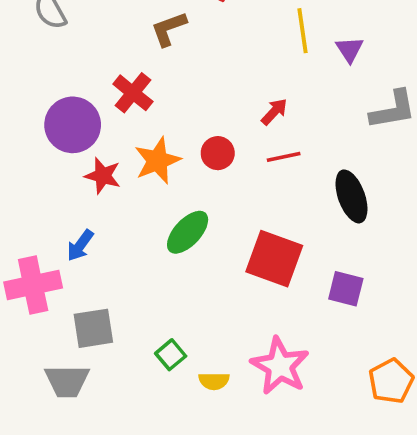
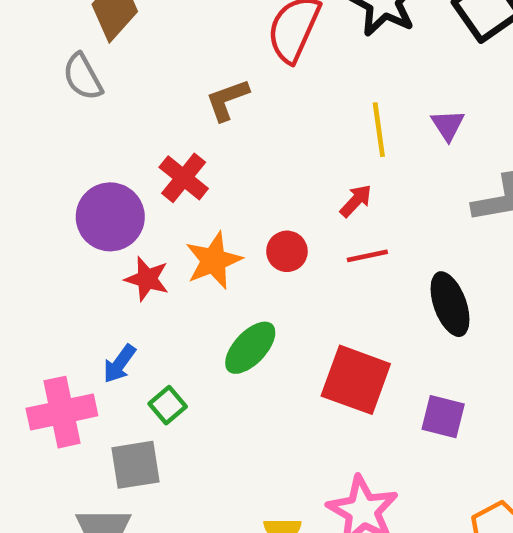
yellow line: (302, 31) -> (379, 130), moved
green square: (171, 355) -> (168, 405), moved

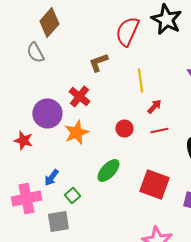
yellow line: (379, 130) -> (140, 80), moved
orange star: (214, 260) -> (76, 132), moved
red star: (147, 279) -> (23, 140), moved

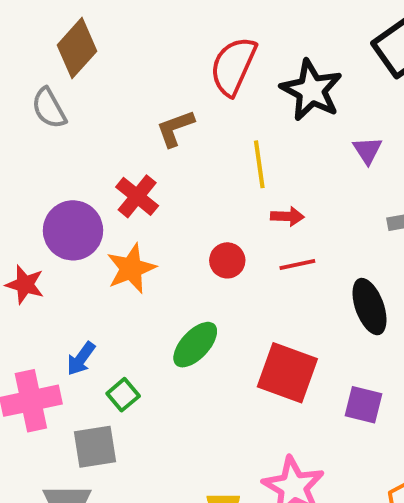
black star: (166, 20) -> (311, 90), moved
red arrow: (154, 106) -> (287, 216), turned 49

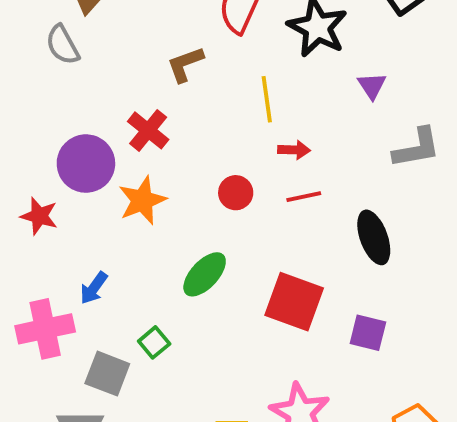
green square: (123, 395) -> (154, 342), moved
gray square: (95, 447) -> (107, 374), turned 30

